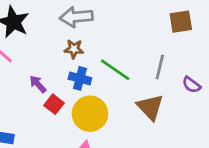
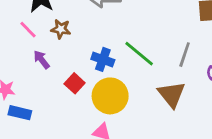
brown star: (74, 49) -> (61, 29), moved
purple arrow: (38, 84) -> (42, 60), moved

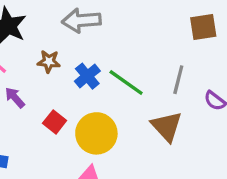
brown star: (61, 29) -> (49, 61), moved
blue cross: (103, 59) -> (87, 76), moved, turned 35

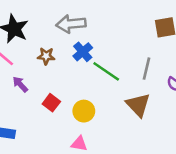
blue cross: (87, 76) -> (83, 52), moved
yellow circle: (96, 133) -> (84, 111), size x0.7

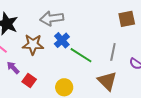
brown star: (46, 56) -> (33, 44), size x1.5
red square: (51, 103) -> (29, 81), moved

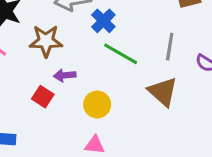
blue cross: (62, 40) -> (103, 21), moved
purple arrow: (13, 68) -> (65, 75), moved, turned -48

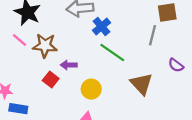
brown star: (46, 41) -> (45, 46), moved
gray line: (170, 47) -> (152, 35), moved

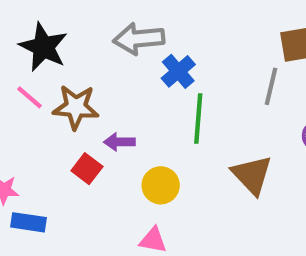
green line: (112, 53) -> (198, 118), turned 60

